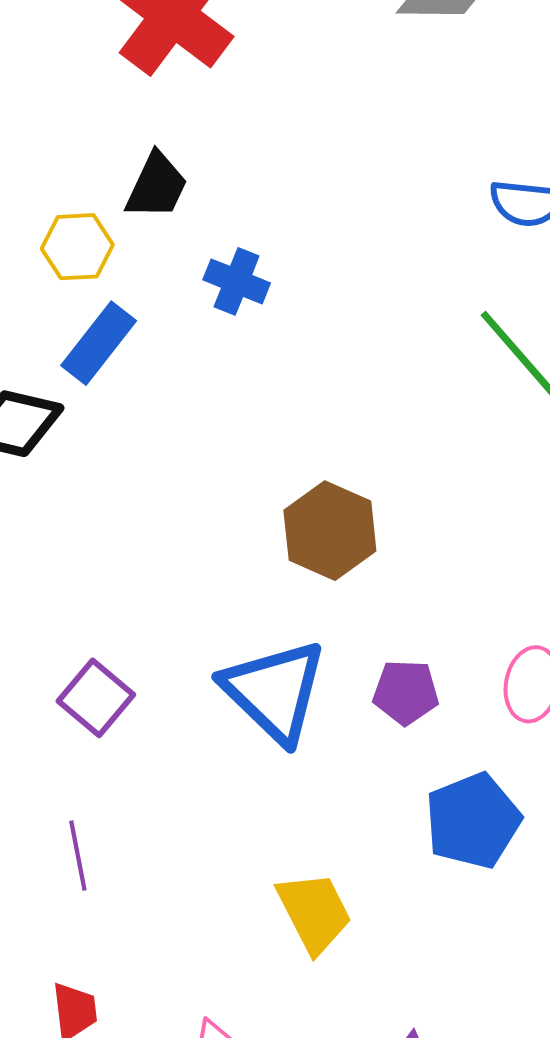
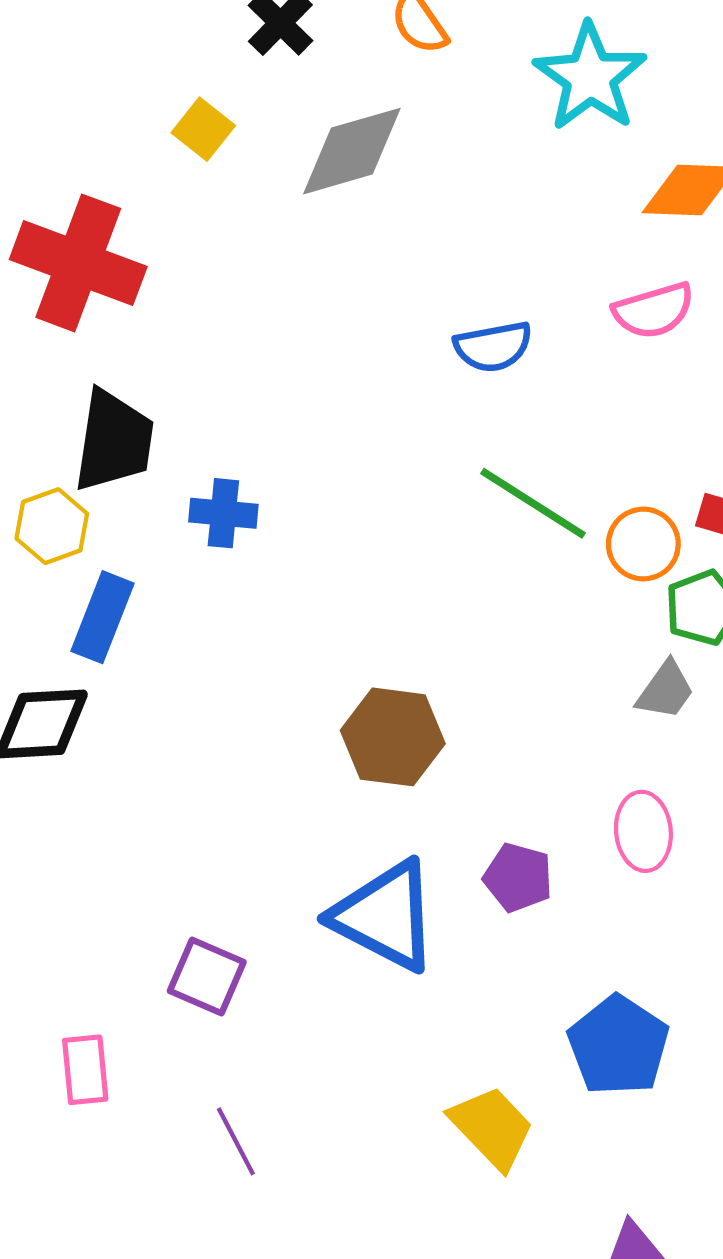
black trapezoid: (157, 186) -> (114, 441), size x1.4
purple pentagon: (406, 692) -> (518, 877), turned 30
blue pentagon: (473, 821) -> (618, 1046), moved

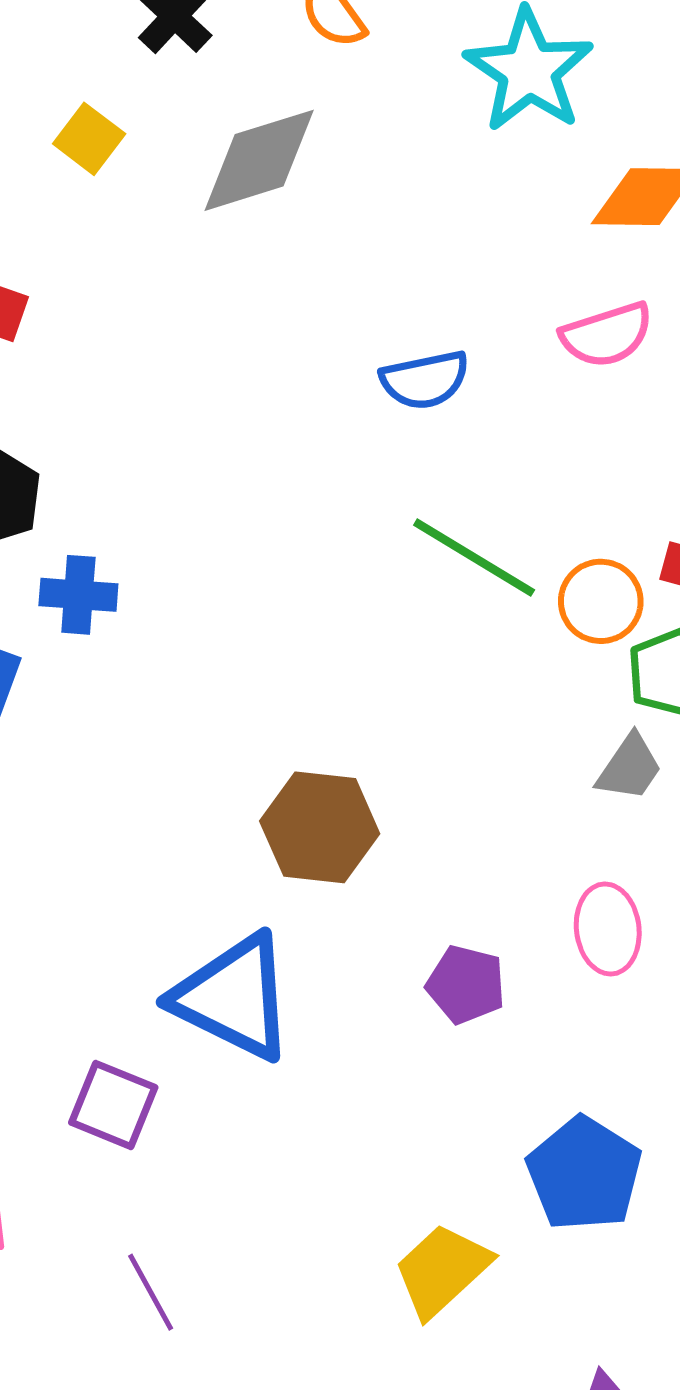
blue cross: (223, 513) -> (78, 595), moved
blue triangle: (385, 916) -> (234, 997), moved
yellow trapezoid: (492, 1128) -> (442, 1270), turned -88

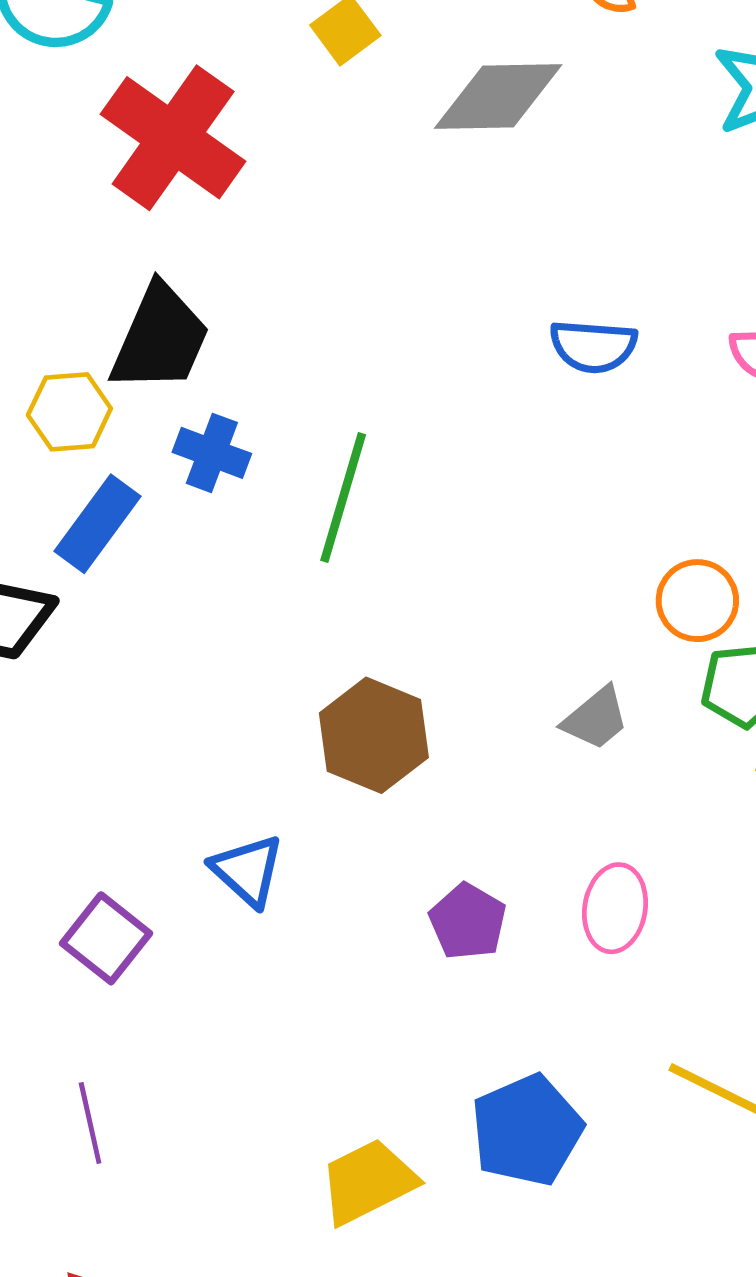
green line: (474, 557) -> (343, 498), moved, turned 59
gray trapezoid: (629, 768) -> (596, 718), moved
blue triangle: (234, 997) -> (248, 871), size x0.6

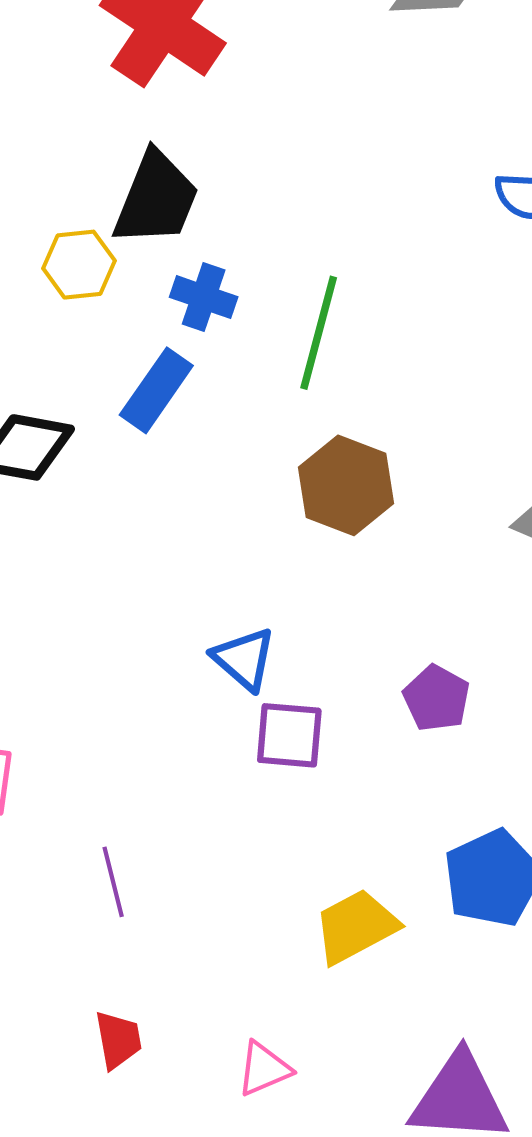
blue rectangle: (98, 524) -> (156, 390), moved
brown hexagon: (374, 735) -> (346, 485), moved
purple square: (106, 938) -> (289, 735), moved, turned -32

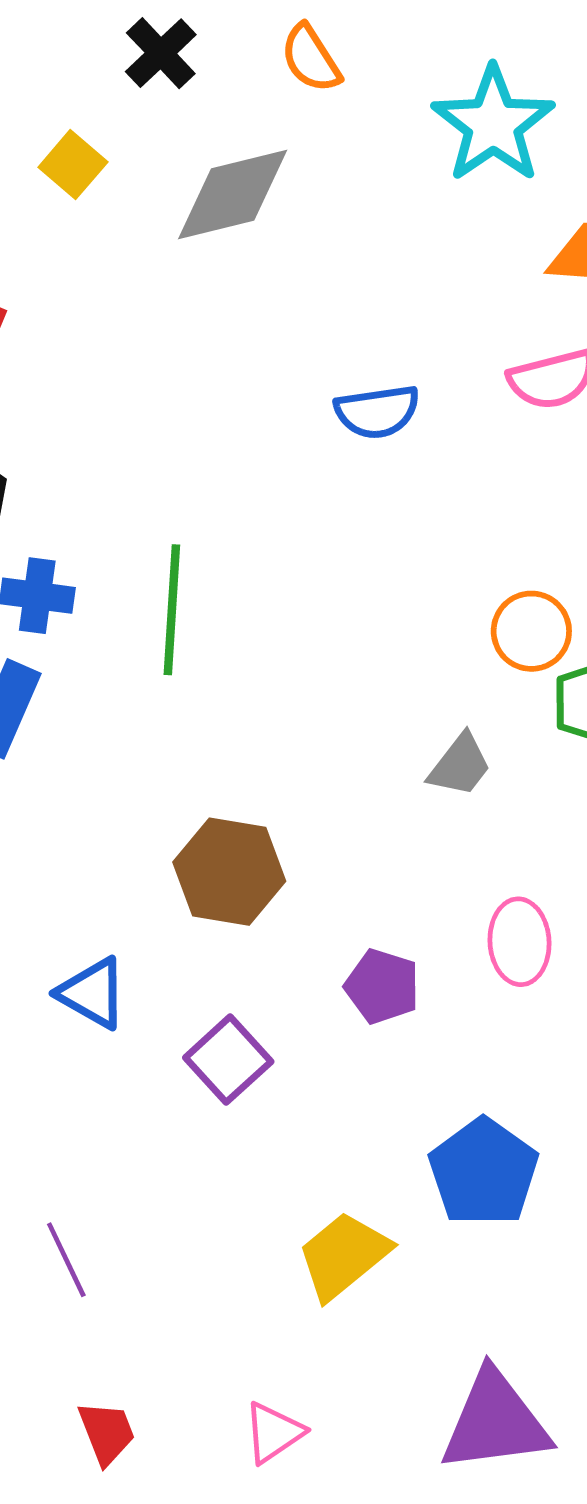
brown hexagon: (346, 485) -> (229, 872), moved
blue triangle: (244, 659) -> (92, 993), moved
purple square: (289, 735) -> (228, 1060), turned -36

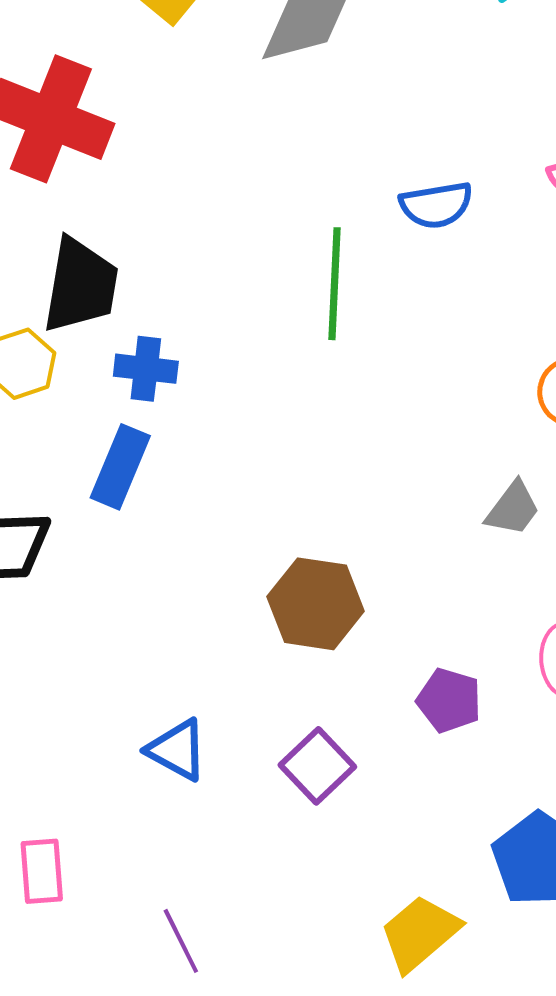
green line: (172, 610) -> (334, 284), moved
blue triangle: (92, 993) -> (177, 750), moved

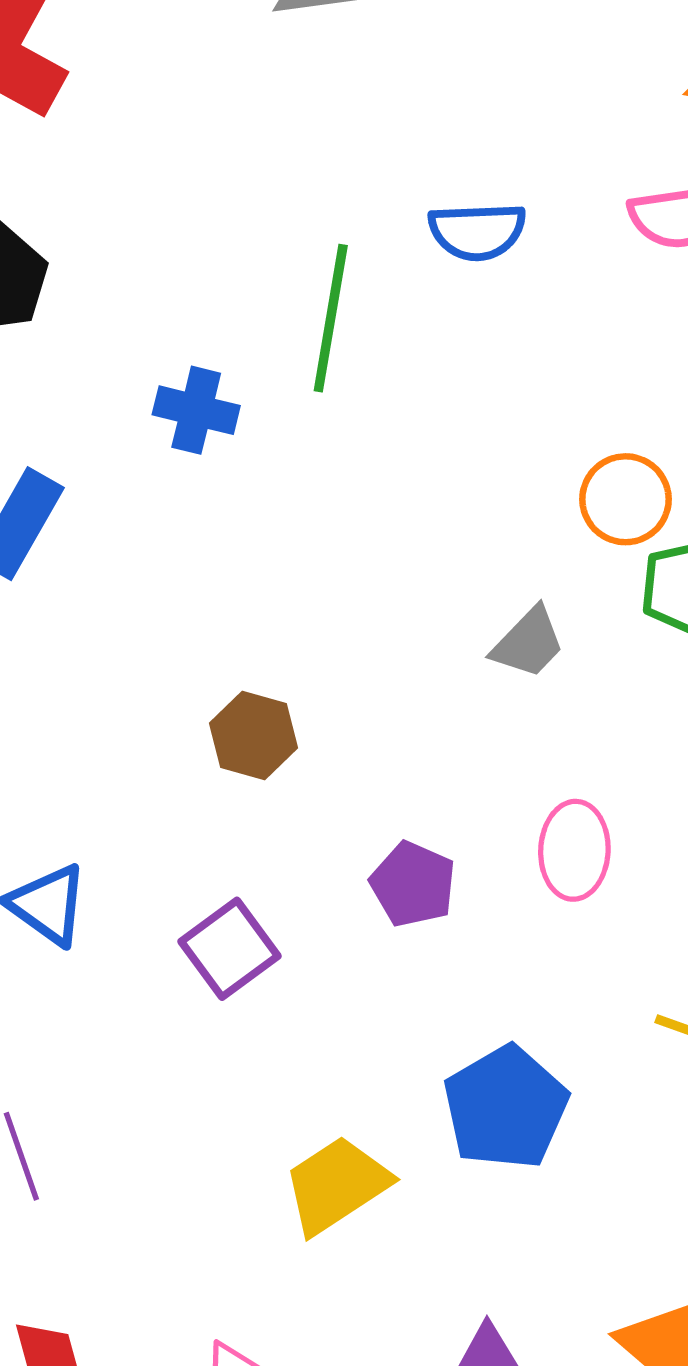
blue cross: (146, 369) -> (196, 410), moved
brown hexagon: (316, 604) -> (253, 735), size x0.7

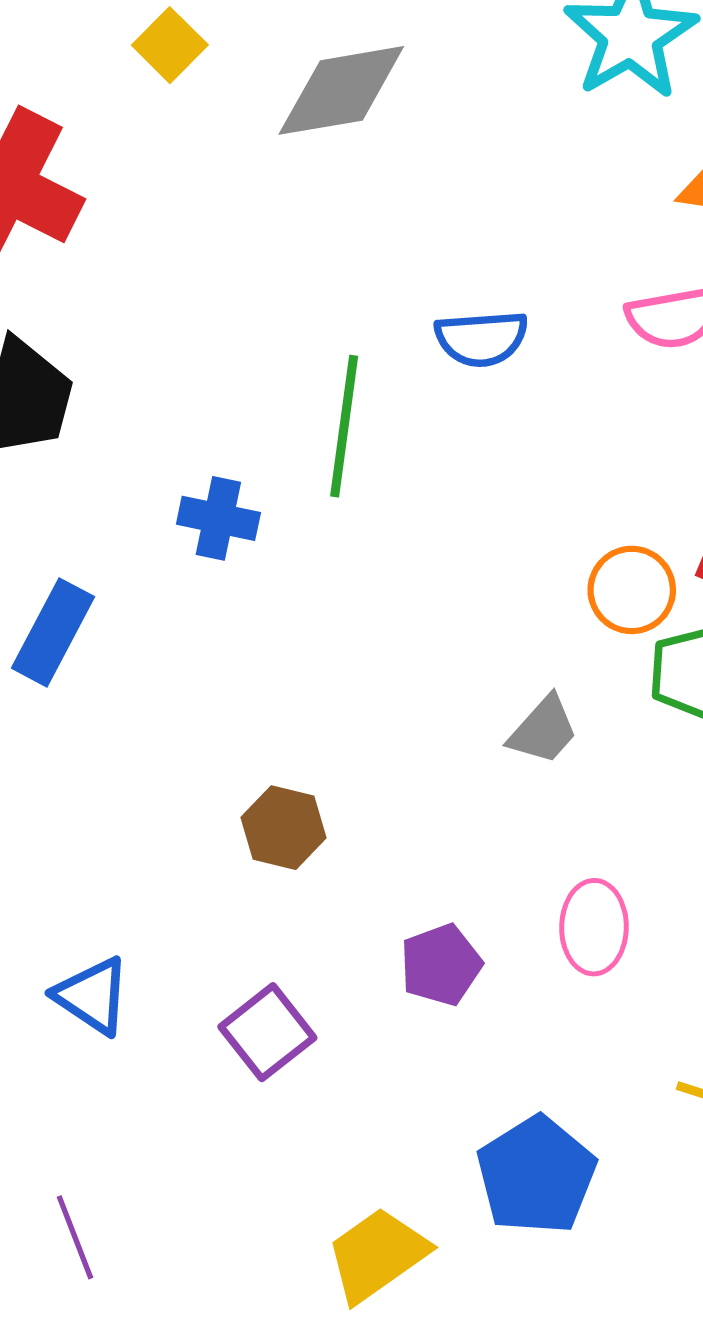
purple pentagon: (413, 884) -> (441, 965), turned 30

